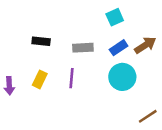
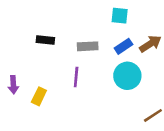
cyan square: (115, 17) -> (120, 16), turned 30
yellow rectangle: (40, 79) -> (39, 96), moved

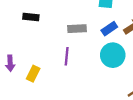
black rectangle: (45, 40) -> (31, 17), moved

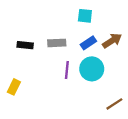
black rectangle: (31, 17) -> (25, 45), moved
purple line: (67, 56) -> (67, 70), moved

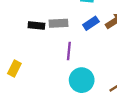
black rectangle: (25, 45) -> (36, 26), moved
cyan circle: (92, 69) -> (82, 80), moved

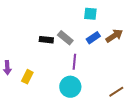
gray rectangle: (58, 23) -> (65, 38), turned 42
cyan circle: (82, 80) -> (70, 87), moved

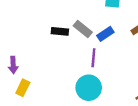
blue rectangle: (93, 38) -> (105, 34), moved
yellow rectangle: (27, 77) -> (23, 88), moved

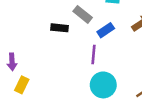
gray rectangle: (83, 29) -> (83, 14), moved
cyan circle: (89, 88) -> (103, 85), moved

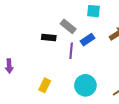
purple line: (94, 55) -> (71, 51), moved
yellow rectangle: (22, 85) -> (45, 85), moved

